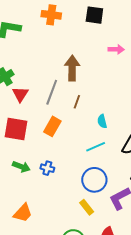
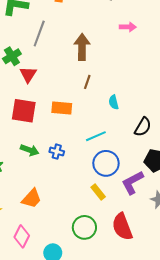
gray line: (52, 92) -> (39, 34), moved
orange rectangle: (52, 126) -> (62, 108), turned 66
cyan line: (96, 147) -> (96, 136), moved

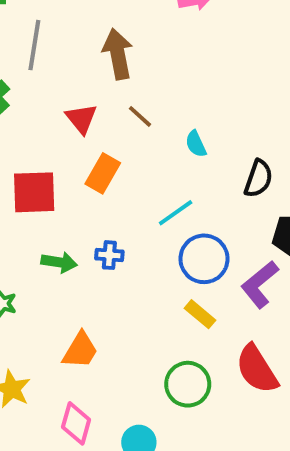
red triangle: (28, 75) -> (81, 119), moved
brown line: (87, 82) -> (140, 116), turned -56
orange rectangle: (62, 108) -> (103, 173), turned -54

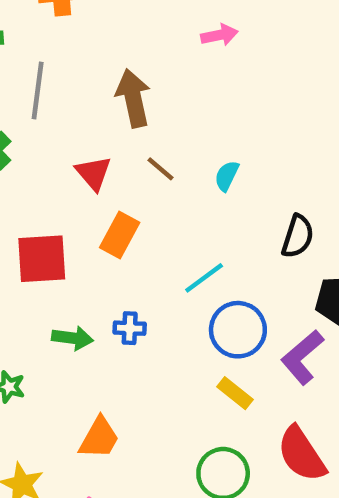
cyan semicircle: (196, 144) -> (227, 176), moved, turned 52

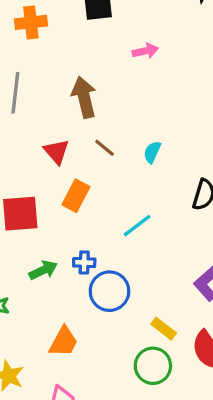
blue circle: (238, 330) -> (109, 291), moved
green arrow: (72, 338) -> (43, 270), turned -32
yellow rectangle: (235, 393) -> (164, 329), moved

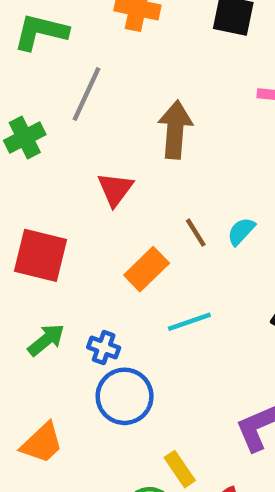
brown line: (105, 148) -> (196, 233), moved
orange rectangle: (76, 196) -> (147, 269), moved
green arrow: (43, 270) -> (46, 340), turned -32

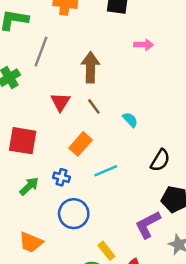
cyan semicircle: (241, 231) -> (130, 120), turned 98
brown line: (196, 233) -> (94, 106), moved
blue cross: (104, 348) -> (61, 177), moved
orange trapezoid: (42, 443) -> (31, 242), turned 70

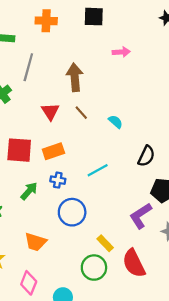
orange rectangle: (81, 144) -> (53, 151), moved, turned 35

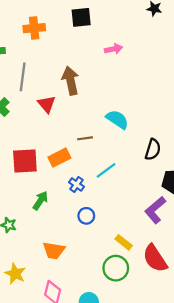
red triangle: (50, 111) -> (47, 104), moved
brown line: (81, 113) -> (85, 138), moved, turned -48
cyan semicircle: (115, 122) -> (117, 119), size x1.5
blue cross: (58, 180) -> (76, 184), moved, turned 32
blue circle: (72, 212) -> (86, 216), size x0.6

